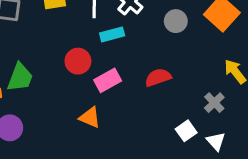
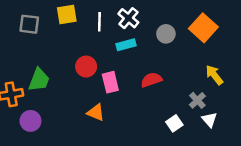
cyan rectangle: (112, 34) -> (126, 45), moved
pink rectangle: (108, 80) -> (110, 82), turned -75
white triangle: (216, 141) -> (209, 120), moved

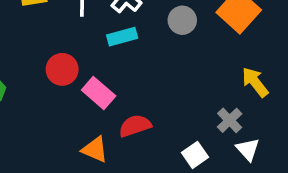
red semicircle: (151, 80) -> (135, 126), moved
pink rectangle: (110, 82) -> (99, 93), turned -35
orange triangle: (96, 112) -> (95, 149), moved

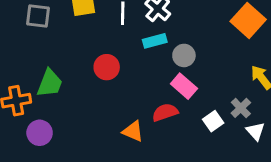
gray circle: (182, 20) -> (184, 55), moved
pink rectangle: (99, 93) -> (184, 86), moved
white square: (195, 155) -> (213, 121), moved

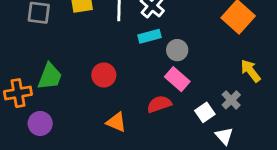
red circle: (107, 67) -> (104, 75), moved
orange triangle: (133, 131) -> (116, 122), moved
white triangle: (255, 131) -> (224, 136), moved

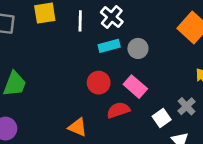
gray circle: (177, 50) -> (138, 48), moved
red circle: (104, 75) -> (99, 83), moved

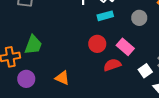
gray circle: (138, 48) -> (139, 18), moved
orange triangle: (78, 127) -> (62, 78), moved

